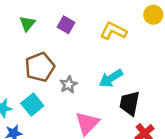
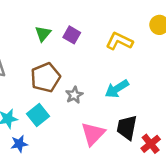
green triangle: (27, 23) -> (43, 34), moved
black trapezoid: (130, 103) -> (127, 128), moved

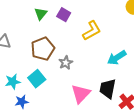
yellow L-shape: (119, 41) -> (92, 31), moved, turned 125
cyan arrow: (117, 89) -> (117, 58), moved

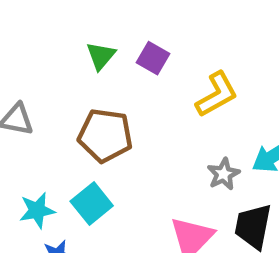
brown pentagon: (43, 49) -> (105, 135), turned 30
gray star: (66, 63) -> (224, 174), moved

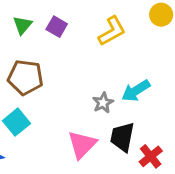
yellow L-shape: (217, 94) -> (112, 31), moved

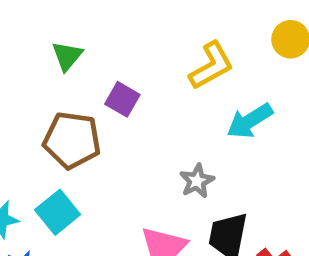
purple square: (57, 27) -> (122, 99), moved
cyan arrow: (136, 91) -> (250, 121), moved

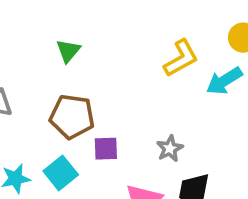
purple square: (122, 99) -> (106, 149), moved, turned -32
cyan arrow: (250, 121) -> (224, 81), moved

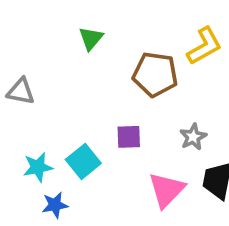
brown pentagon: (72, 117) -> (155, 74), moved

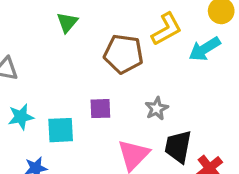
cyan square: (83, 161) -> (61, 130), turned 36
cyan star: (38, 167) -> (21, 117), moved

